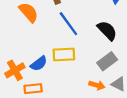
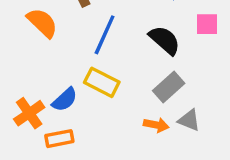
blue line: (68, 24) -> (105, 35), turned 65
yellow rectangle: (64, 54) -> (102, 82), turned 35

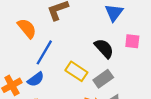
blue line: (105, 35) -> (44, 52), moved
yellow rectangle: (102, 82) -> (76, 71), moved

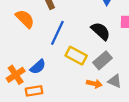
blue line: (44, 52) -> (57, 33), moved

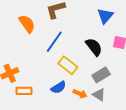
gray rectangle: (103, 60) -> (101, 75), moved
blue semicircle: (38, 67) -> (58, 87), moved

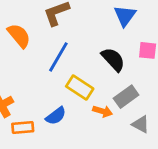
blue semicircle: (58, 87) -> (56, 116), moved
orange arrow: (80, 94) -> (103, 111), moved
gray triangle: (99, 95) -> (141, 124), moved

